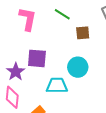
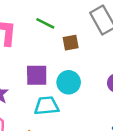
purple square: (37, 58) -> (37, 75), moved

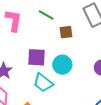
cyan trapezoid: (47, 106) -> (43, 83), turned -140

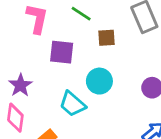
purple square: (36, 57) -> (62, 52), moved

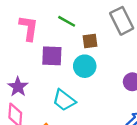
cyan circle: (99, 81) -> (85, 66), moved

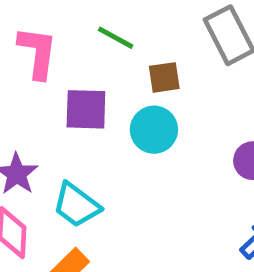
cyan trapezoid: (64, 100) -> (76, 205), moved

